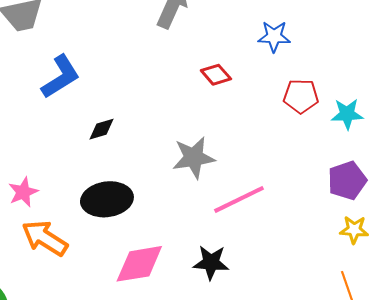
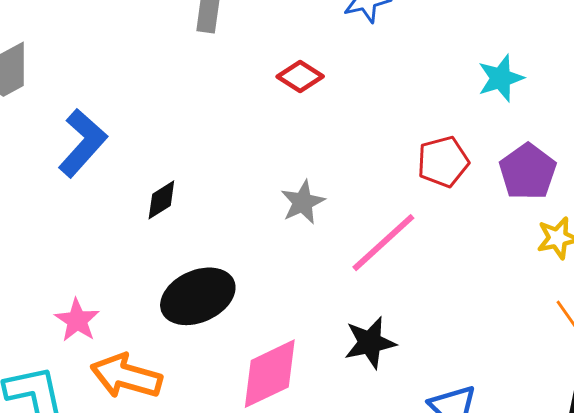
red pentagon: (301, 96) -> (443, 162), moved
gray star: (194, 158) -> (303, 202), size x0.7

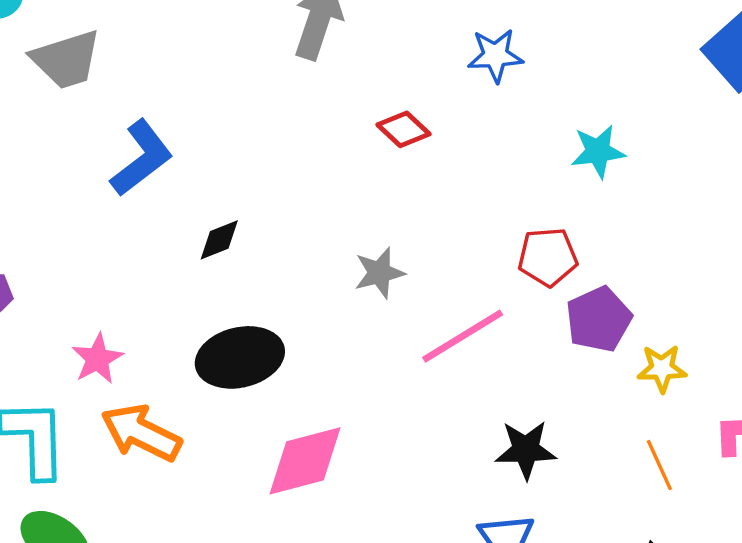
cyan star: (501, 78) -> (598, 151), moved
purple pentagon: (528, 172) -> (599, 319), moved
black star: (370, 343) -> (526, 450), moved

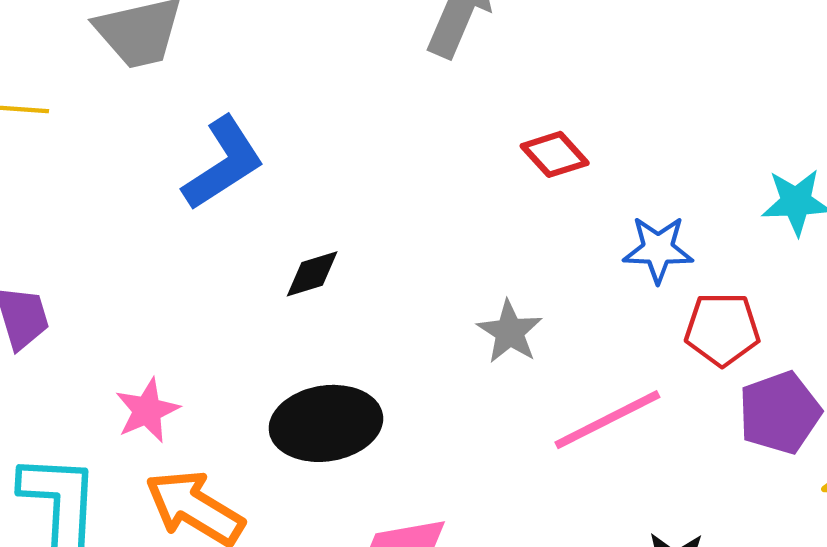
blue star: (495, 55) -> (658, 249), moved
gray star: (379, 273) -> (510, 332), turned -30

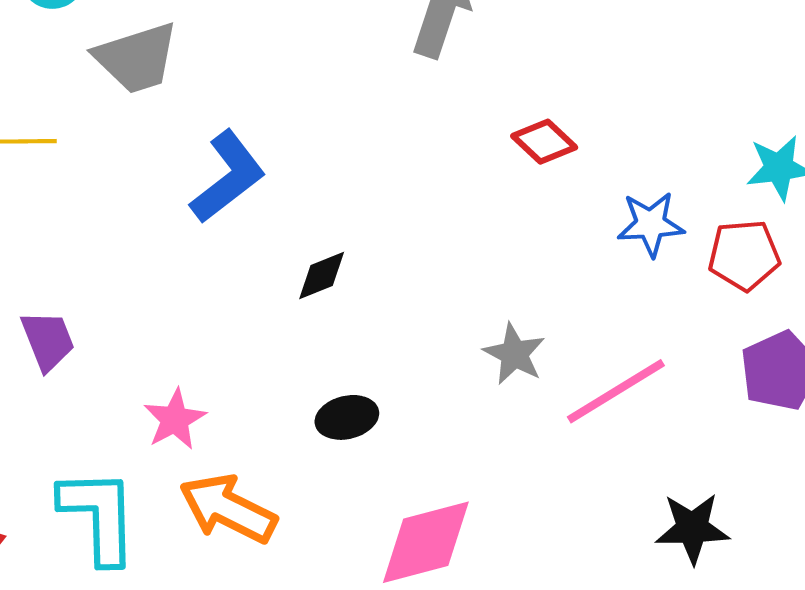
red pentagon: (722, 329) -> (744, 255), moved
gray star: (510, 332) -> (514, 354), moved
black ellipse: (326, 423) -> (347, 417), size x0.6

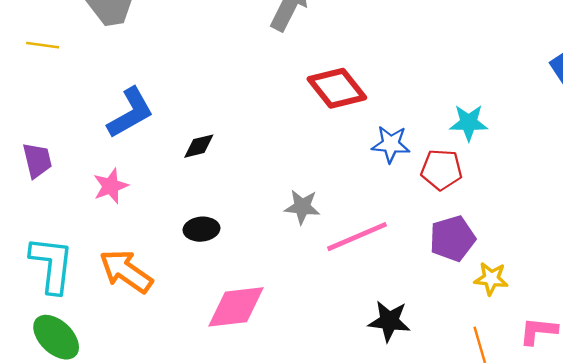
red diamond: (544, 142) -> (337, 88), size x1.6
blue L-shape: (228, 177) -> (130, 113), moved
gray star: (514, 354) -> (302, 207), turned -30
pink star: (175, 419) -> (111, 186), moved

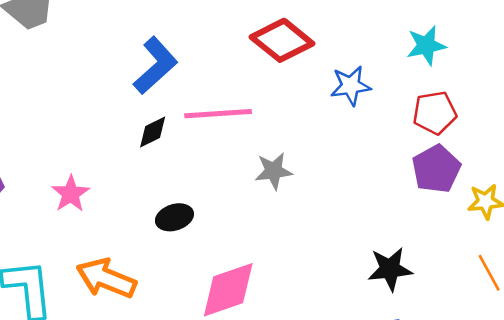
blue L-shape: (130, 113) -> (156, 66), moved
red pentagon: (441, 170) -> (435, 113), moved
pink line: (357, 237) -> (218, 114), moved, turned 32

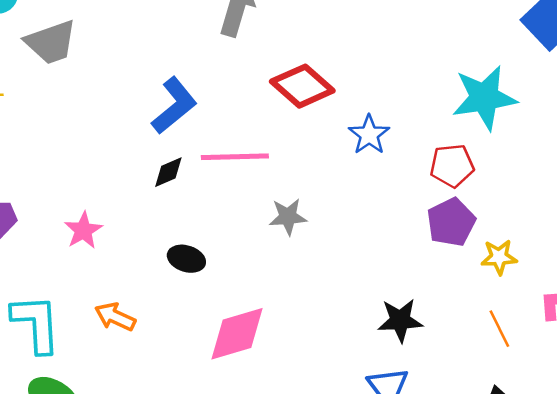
cyan star: (426, 46) -> (484, 98), moved, size x1.6
blue star: (351, 86) -> (369, 135), turned -30
black ellipse: (174, 217) -> (186, 259), turned 33
orange arrow: (106, 278) -> (115, 317), size x0.7

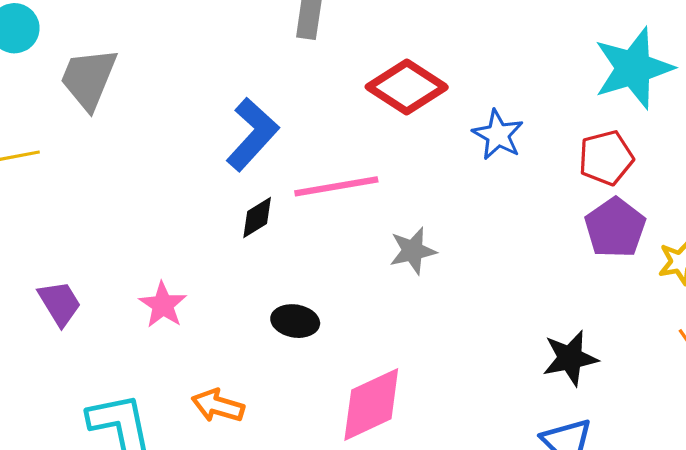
gray trapezoid: (51, 42) -> (89, 79), turned 140

